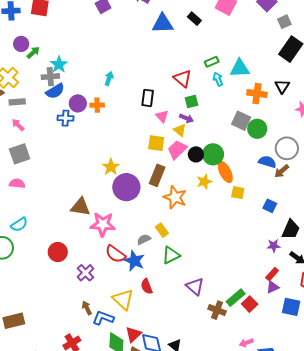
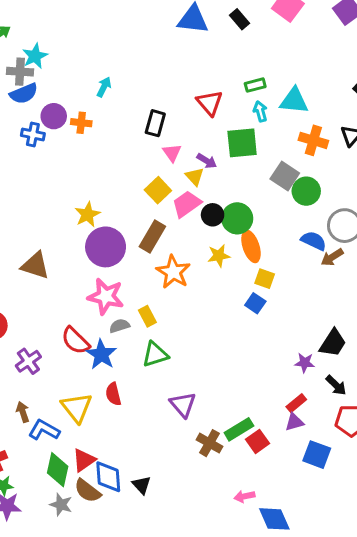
green square: (191, 102) -> (242, 143), moved, size x1.6
yellow square: (156, 143) -> (158, 190), turned 30
blue square: (270, 206) -> (255, 303), moved
pink star: (103, 224) -> (106, 296), moved

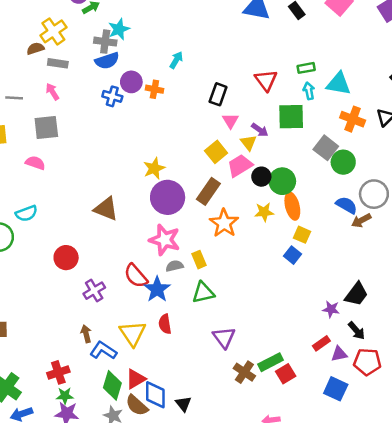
purple triangle: (294, 422) -> (339, 354), moved

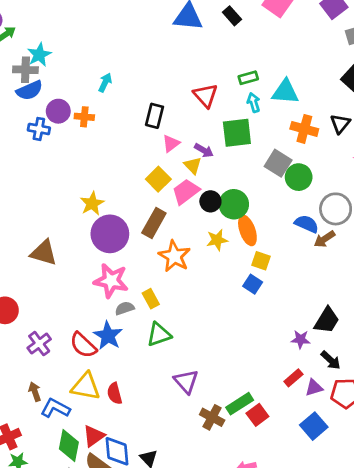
pink triangle: (230, 121) -> (171, 143), turned 30
red semicircle: (136, 276) -> (83, 345), moved
red semicircle: (165, 324) -> (115, 393), moved
yellow triangle: (133, 333) -> (86, 386), turned -40
blue square: (336, 389) -> (314, 426), turned 30

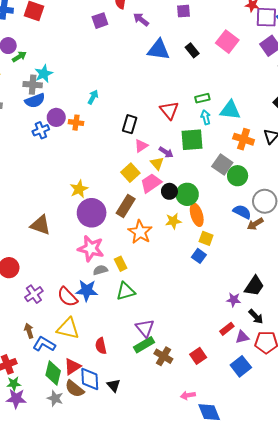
blue cross: (39, 129) -> (41, 130), turned -35
blue star: (108, 336) -> (87, 290), turned -30
red semicircle: (115, 393) -> (101, 346), moved
green rectangle: (240, 404) -> (144, 345), moved

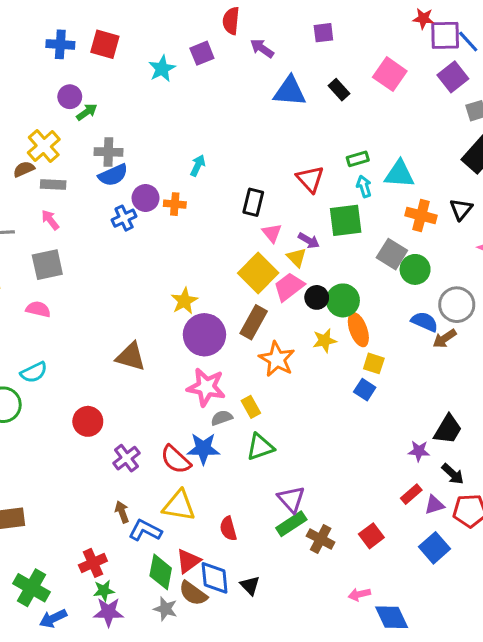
cyan star: (44, 74) -> (162, 69), moved
pink triangle: (141, 146) -> (272, 233), turned -32
yellow square: (130, 173) -> (258, 273), size x1.4

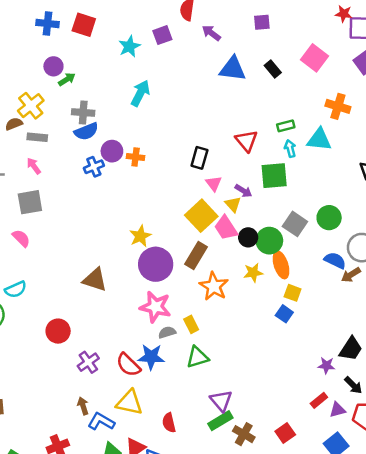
cyan arrow: (198, 166) -> (140, 93), moved, size x1.5
orange cross: (421, 216) -> (338, 106), moved
gray square: (392, 254) -> (295, 224), moved
pink trapezoid: (289, 287) -> (226, 228), turned -88
pink semicircle: (38, 309) -> (21, 238), turned 30

